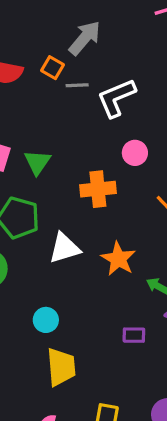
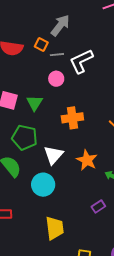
pink circle: (135, 153) -> (56, 79), moved
white triangle: (64, 248) -> (53, 155), turned -30
cyan circle: (46, 320) -> (43, 185), moved, size x1.5
purple rectangle: (134, 335) -> (98, 207), turned -32

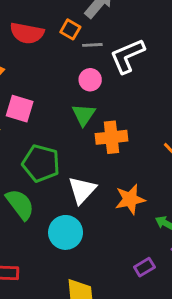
green triangle: (35, 103) -> (84, 115), moved
orange star: (87, 160) -> (130, 199), turned 30

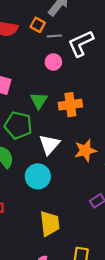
green triangle: (84, 115) -> (39, 101), moved

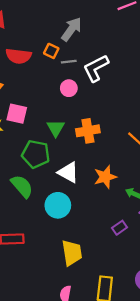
white triangle: (49, 144) -> (68, 172), turned -40

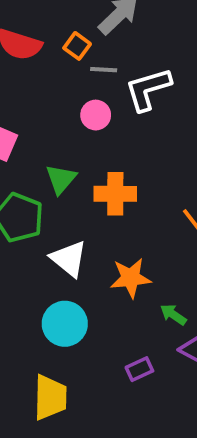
cyan circle: (58, 205) -> (65, 324), moved

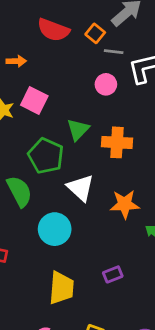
cyan circle: (65, 324) -> (55, 229), moved
purple rectangle: (139, 369) -> (113, 274), moved

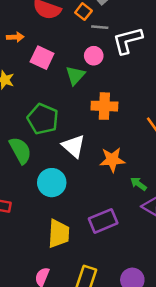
pink square: (34, 100) -> (42, 58), moved
green triangle: (78, 130) -> (75, 75), moved
purple rectangle: (113, 274) -> (103, 221), size x1.6

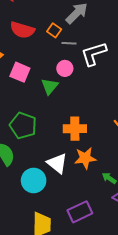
orange cross: (104, 106) -> (75, 129), moved
white triangle: (74, 146) -> (57, 163), moved

